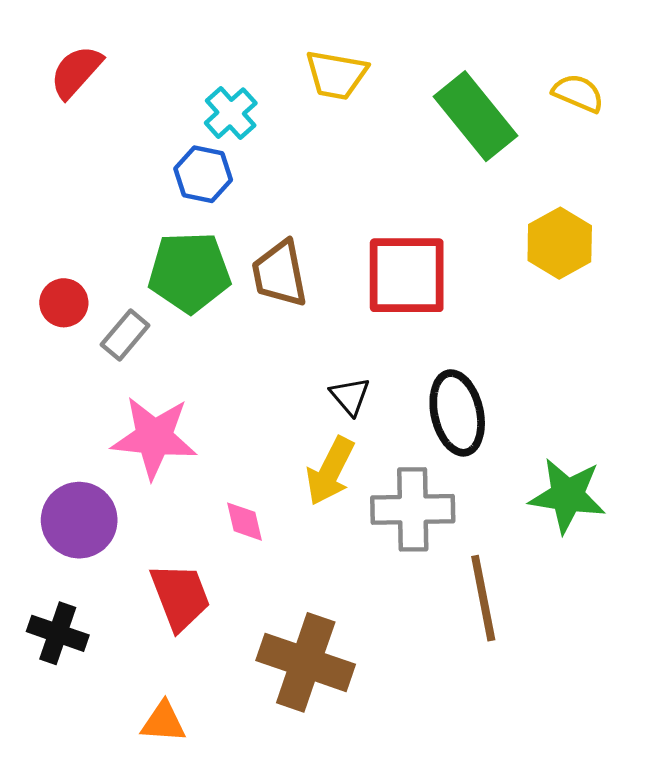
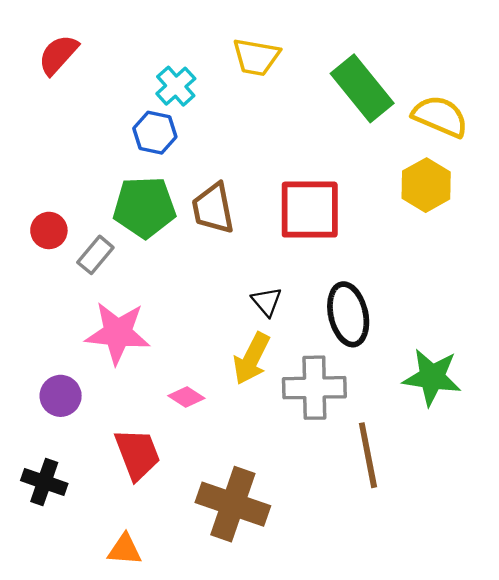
yellow semicircle: (578, 93) -> (440, 116), moved, size x1.4
purple circle: (79, 520) -> (61, 396), size x0.7
pink diamond: (244, 522) -> (186, 397), turned -44

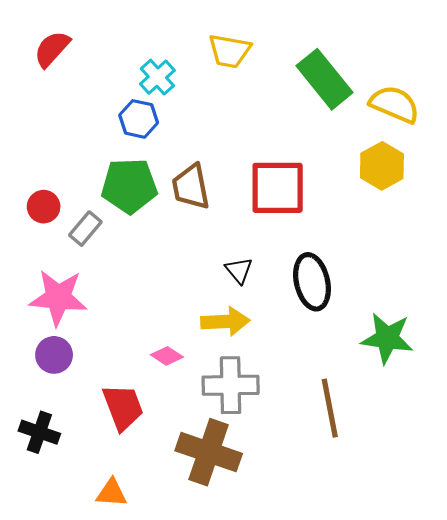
pink star: (118, 333) -> (58, 297), moved
yellow arrow: (252, 359) -> (225, 322), turned -120
gray cross: (314, 388) -> (231, 385), moved

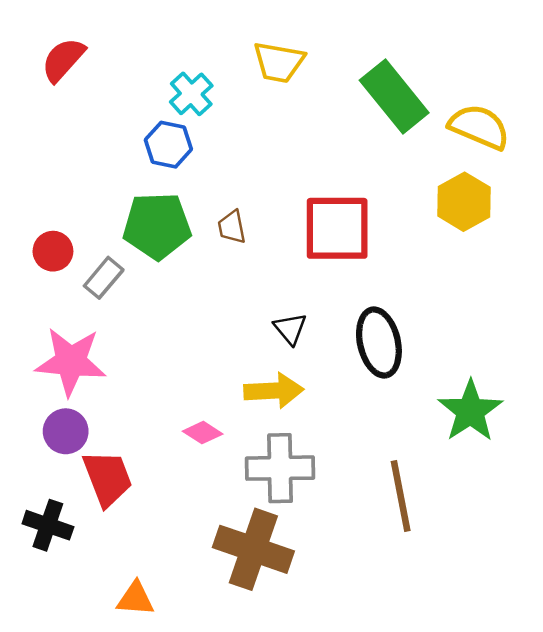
brown trapezoid: (191, 187) -> (232, 227), size x0.6
green star: (387, 338) -> (470, 411), turned 30
red trapezoid: (123, 407) -> (108, 478), moved

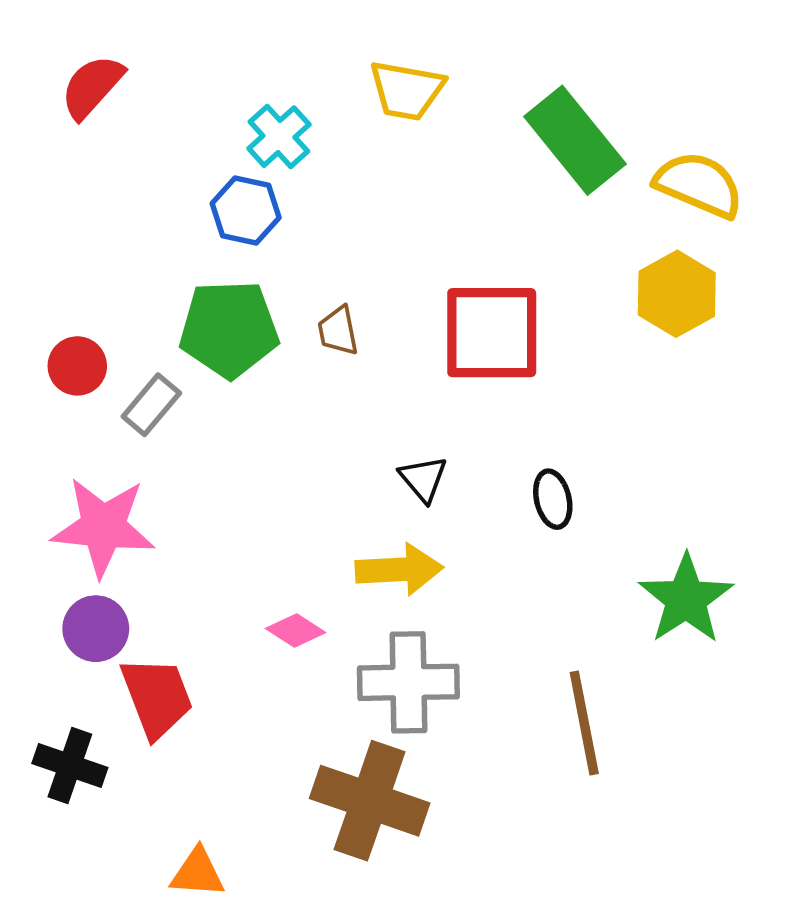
black ellipse: (379, 342) -> (553, 499), size x0.6

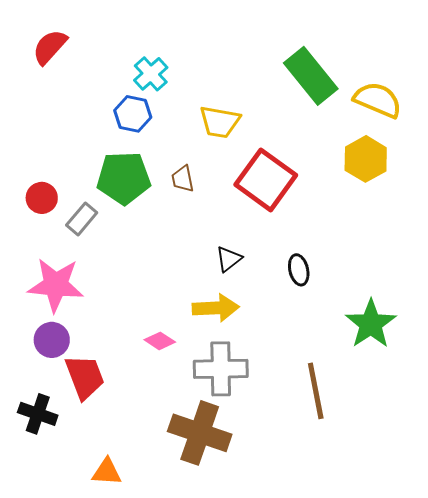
yellow trapezoid: (407, 90) -> (220, 122), moved
red square: (492, 333) -> (266, 180), turned 36
black triangle: (423, 479) -> (229, 259), turned 32

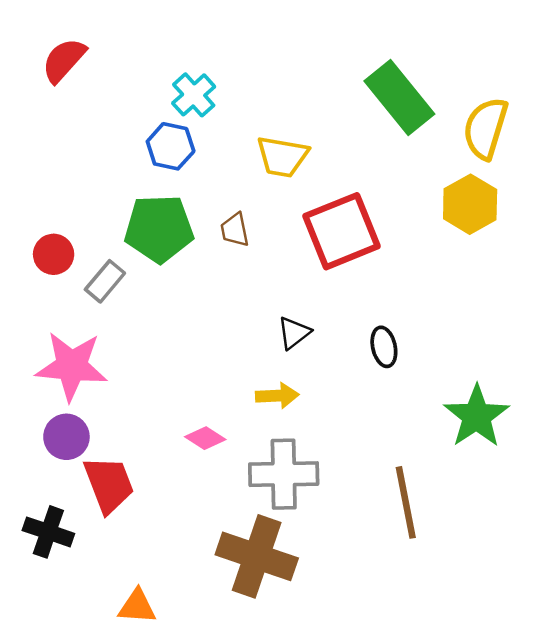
yellow semicircle: (378, 100) -> (485, 128), turned -96
red square: (266, 180) -> (341, 231), turned 32
yellow arrow: (216, 308) -> (277, 396), size x0.7

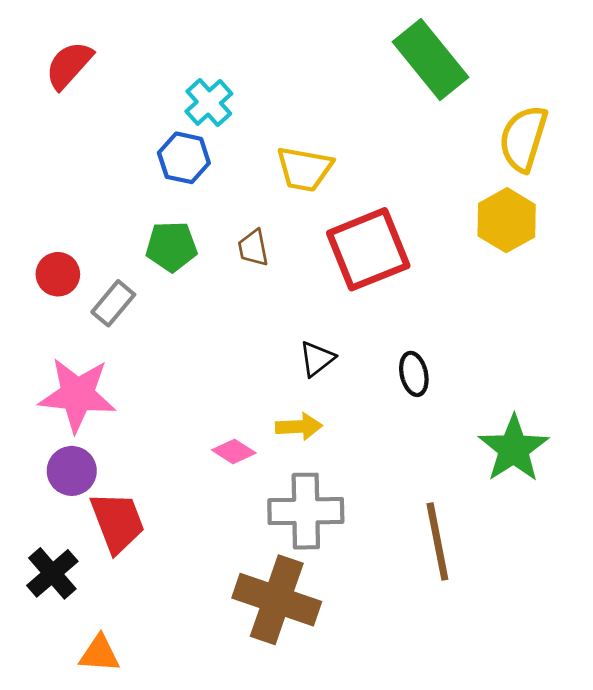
green rectangle: (399, 97) -> (430, 60), moved
green pentagon: (159, 229) -> (171, 247), size x0.7
pink diamond: (205, 438) -> (234, 452), moved
black cross: (48, 532) -> (52, 573), turned 30
orange triangle: (137, 607) -> (99, 654), moved

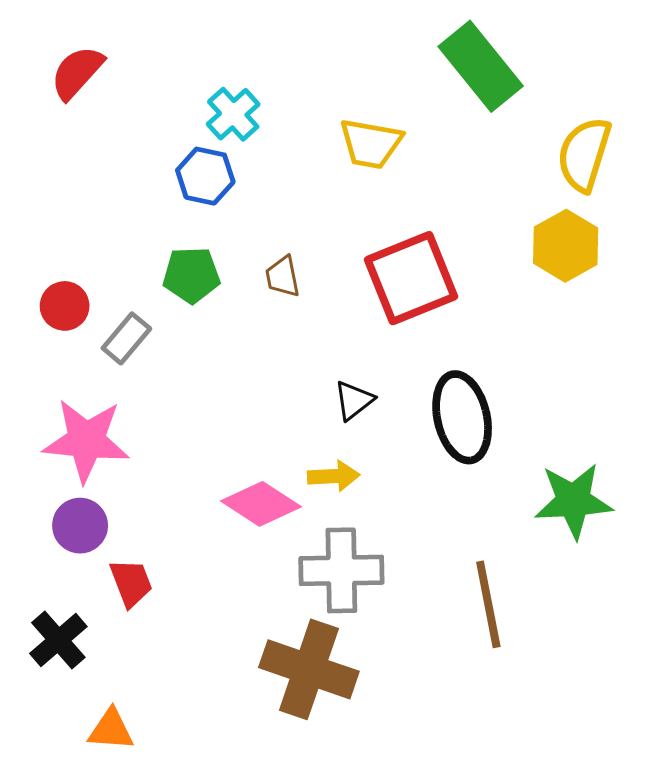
yellow trapezoid: (304, 169) -> (371, 144), moved
black ellipse: (414, 374) -> (462, 417), size x1.8
green star: (514, 449) -> (573, 501), turned 30
pink diamond: (234, 452) -> (261, 504), size x1.6
red trapezoid: (117, 522) -> (131, 583), size x0.7

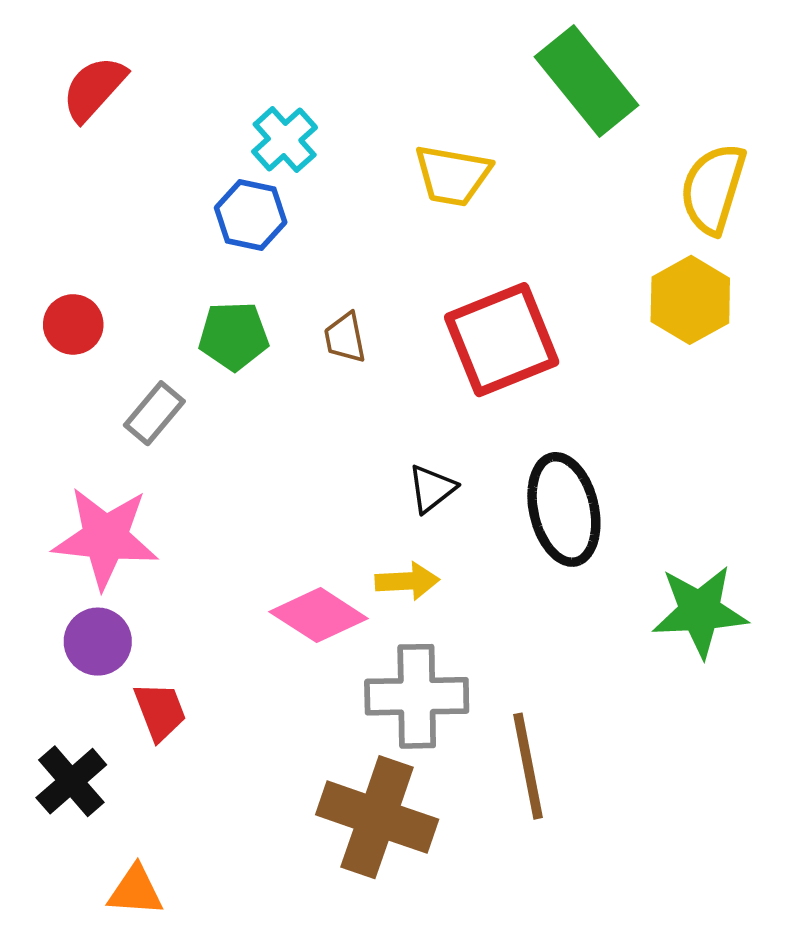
red circle: (65, 306) -> (73, 324), moved
brown line: (488, 604) -> (528, 766), moved

